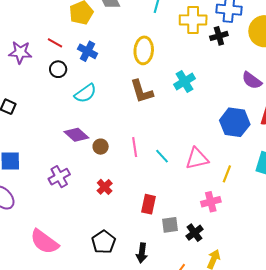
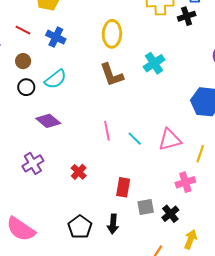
black circle: (58, 69) -> (26, 87), moved
brown circle: (101, 147) -> (23, 61), moved
black arrow: (142, 253) -> (113, 224), moved

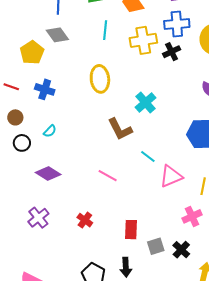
brown L-shape: (112, 75) -> (120, 129), moved
cyan semicircle: (56, 79) -> (50, 131), size x0.6
pink line: (107, 131) -> (108, 176), turned -42
cyan line: (135, 139) -> (148, 157), moved

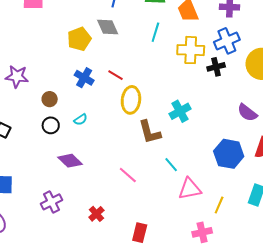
blue cross: (177, 24) -> (227, 41), turned -30
yellow ellipse: (100, 79) -> (131, 100), moved
red line: (11, 87) -> (116, 75), moved

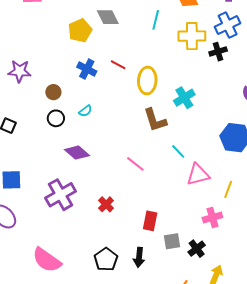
yellow ellipse: (131, 100) -> (147, 81), moved
purple cross: (51, 202) -> (61, 195), size x1.4

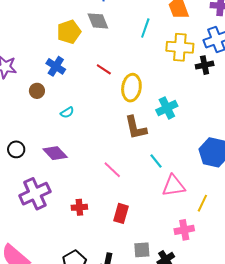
blue cross: (87, 69) -> (56, 66), moved
black circle: (56, 118) -> (16, 149), moved
red cross: (106, 204) -> (79, 207), turned 35
red rectangle: (150, 221) -> (121, 213), moved

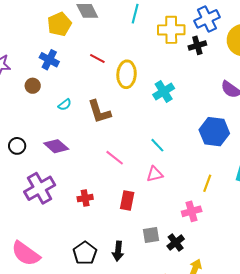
brown L-shape: (136, 128) -> (99, 112), moved
pink triangle: (174, 186) -> (155, 174), moved, size x0.7

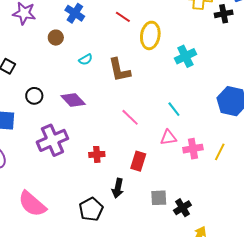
pink cross: (192, 211) -> (193, 149), moved
black arrow: (118, 251) -> (118, 188), moved

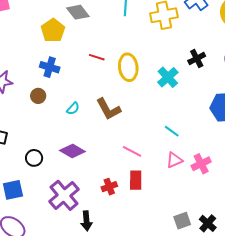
black cross: (224, 14) -> (197, 58), moved
red cross: (97, 154) -> (109, 187), moved
red rectangle: (138, 161) -> (136, 180), moved
black arrow: (118, 188) -> (86, 221), moved

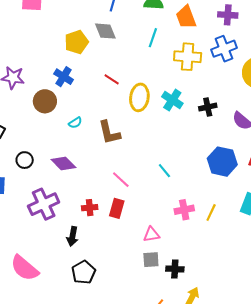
cyan cross: (168, 77) -> (172, 100), moved, turned -30
brown circle: (38, 96) -> (45, 101), size x1.5
pink triangle: (174, 160) -> (151, 234), moved
black arrow: (86, 221) -> (72, 236), moved
black cross: (208, 223) -> (175, 269), turned 36

